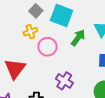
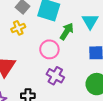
pink circle: (47, 47) -> (49, 49), moved

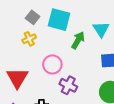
pink circle: (49, 49) -> (52, 64), moved

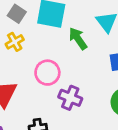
green arrow: (78, 40) -> (78, 39), turned -60

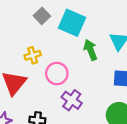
yellow cross: (15, 42) -> (33, 55), moved

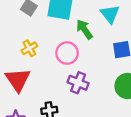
pink circle: (57, 73) -> (67, 53), moved

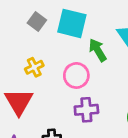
purple cross: (78, 83) -> (86, 110), turned -30

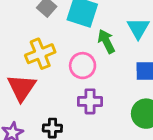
yellow cross: (34, 67) -> (40, 54), size x1.5

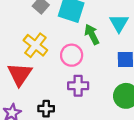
yellow cross: (40, 54) -> (35, 45), turned -30

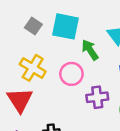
purple cross: (78, 86) -> (97, 97), moved

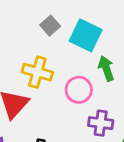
yellow cross: (33, 68) -> (37, 72), turned -30

